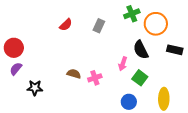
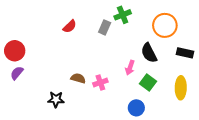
green cross: (132, 14) -> (123, 15), moved
black star: (35, 88) -> (56, 99), moved
yellow ellipse: (164, 99) -> (181, 88), moved

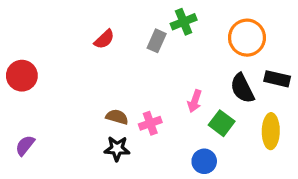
black semicircle: (149, 53) -> (242, 88), moved
purple semicircle: (17, 73) -> (25, 145), moved
black star: (56, 99) -> (117, 149), moved

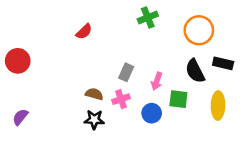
gray rectangle: (157, 41) -> (126, 72), moved
green square: (222, 123) -> (178, 99), turned -30
blue circle: (204, 161) -> (152, 113), moved

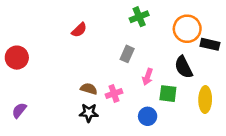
black rectangle: (223, 63) -> (210, 44), moved
gray rectangle: (126, 72) -> (127, 54), moved
blue circle: (152, 113) -> (148, 116), moved

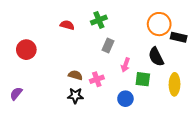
green cross: (139, 17) -> (99, 20), moved
red semicircle: (79, 30) -> (67, 25), turned -120
red circle: (17, 58) -> (26, 50), moved

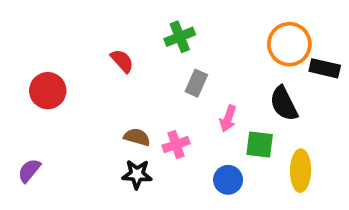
red semicircle: (67, 25) -> (122, 61), moved, turned 32
yellow ellipse: (175, 84) -> (301, 171), moved

